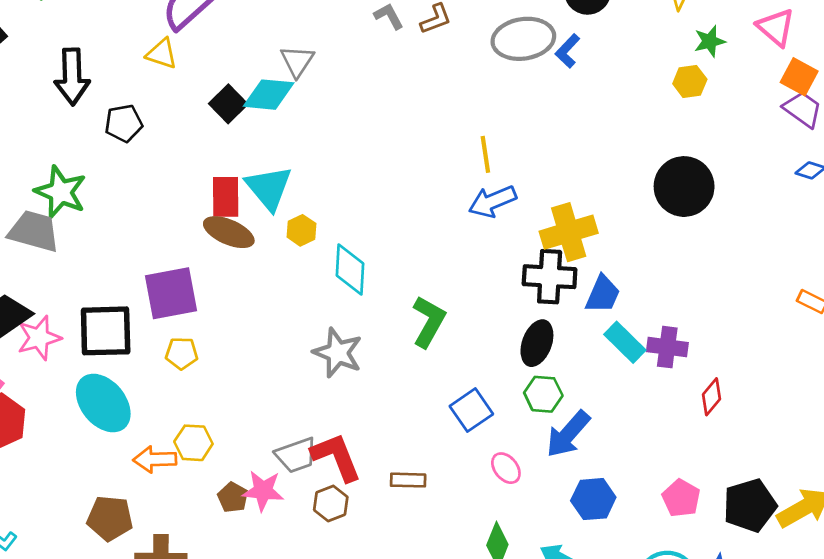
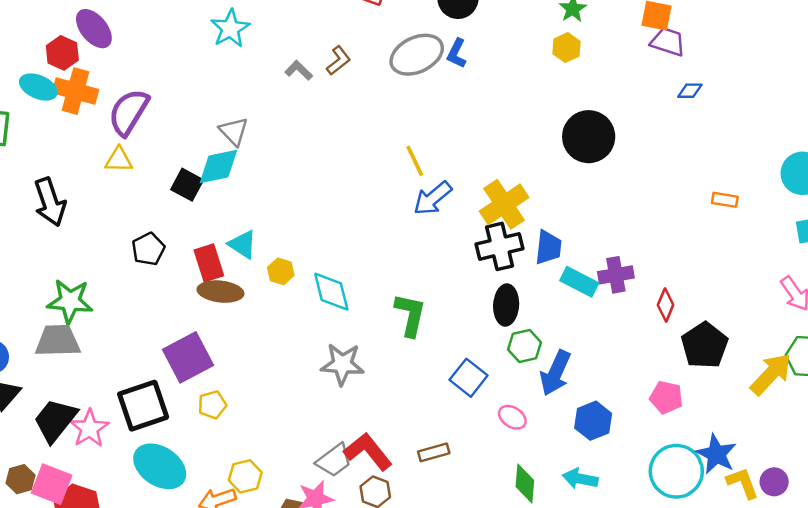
black pentagon: (124, 123) -> (148, 249), moved
cyan triangle: (269, 188) -> (243, 244), size x0.7
black pentagon: (750, 505) -> (705, 345), moved

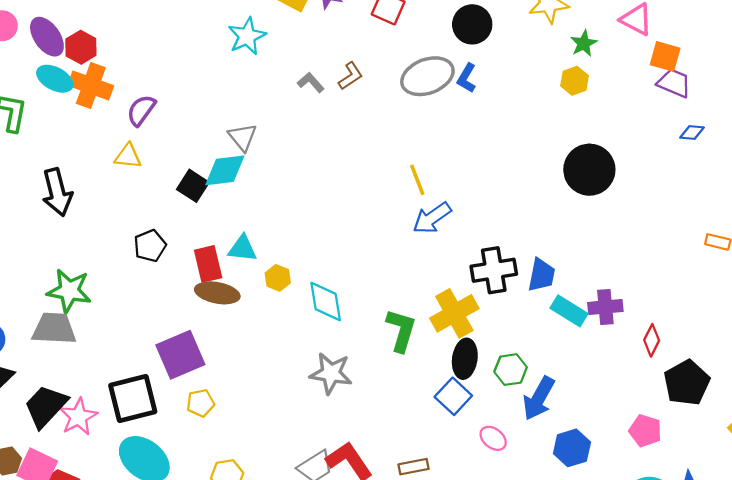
purple ellipse: (94, 29) -> (47, 37), moved
purple semicircle: (129, 112) -> (141, 110), size x0.7
yellow cross: (504, 204) -> (454, 313), moved
cyan triangle: (243, 244) -> (242, 248), turned -32
black ellipse: (506, 305) -> (465, 359), moved

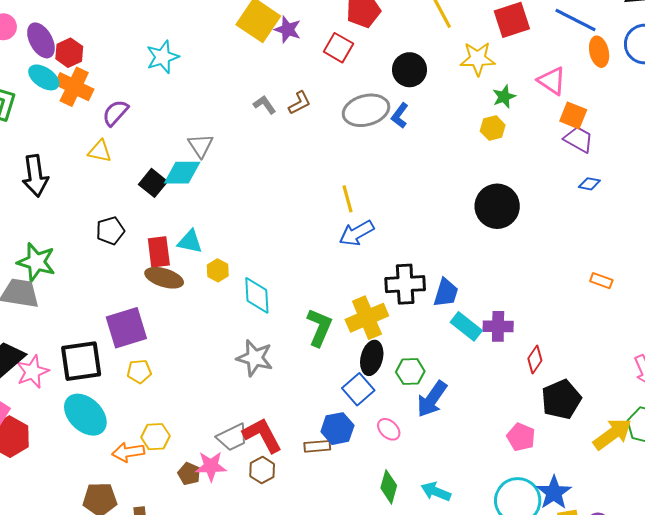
cyan star: (247, 36) -> (163, 57), moved
blue hexagon: (572, 448) -> (337, 429), moved

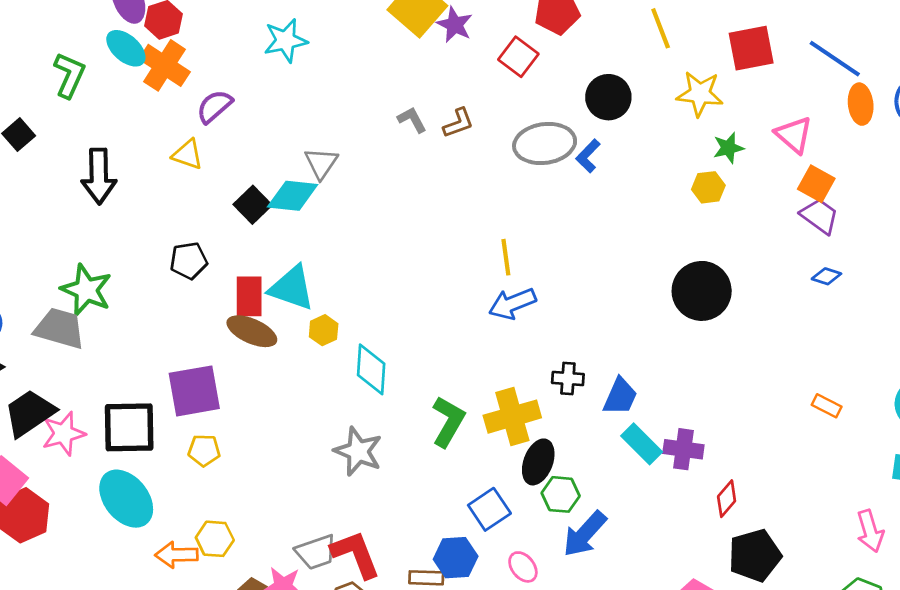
cyan triangle: (190, 242) -> (292, 288), size x1.4
black cross: (405, 284) -> (568, 379), size x0.6
black ellipse: (372, 358) -> (538, 462), moved

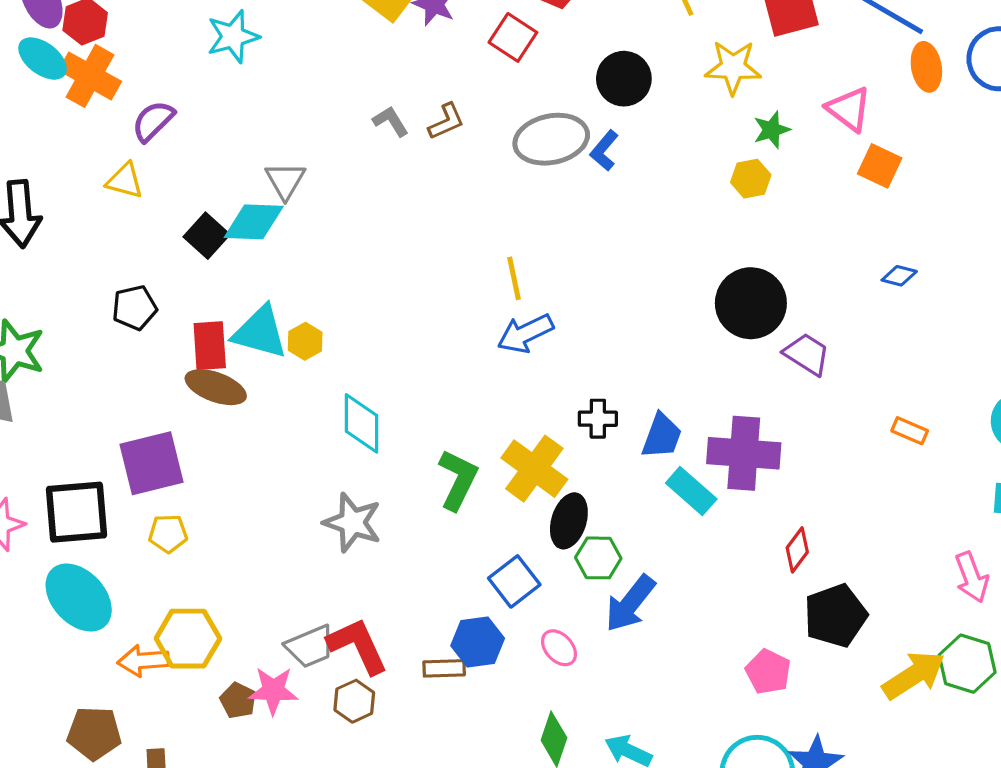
purple trapezoid: (820, 216) -> (807, 354), moved
yellow hexagon: (324, 330) -> (305, 341), moved
yellow cross: (512, 417) -> (534, 469), turned -34
purple cross: (683, 449) -> (744, 453), moved, size x1.5
yellow hexagon: (215, 539) -> (188, 639), size x1.4

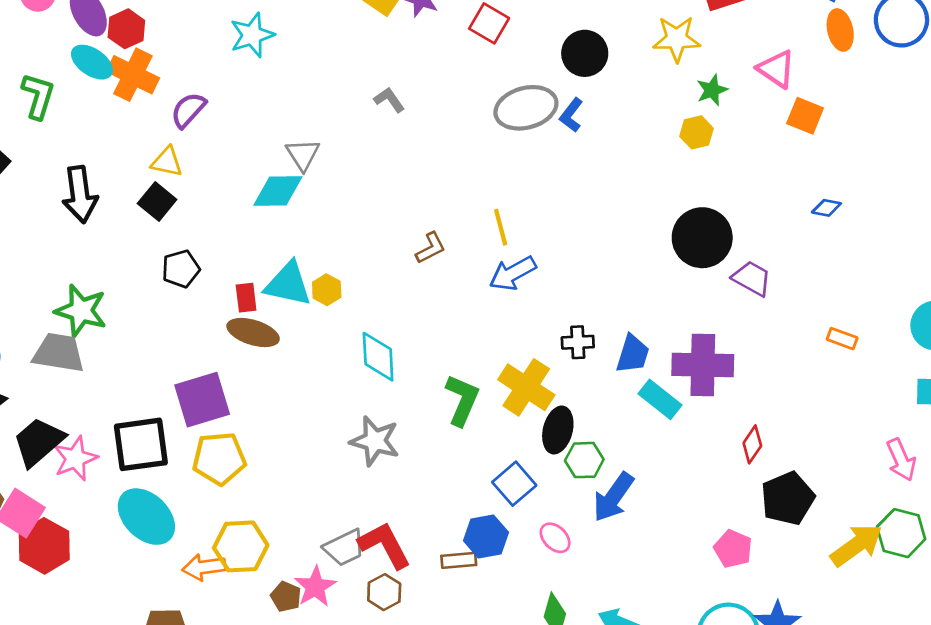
brown L-shape: (446, 121) -> (431, 248), moved
black square: (207, 236) -> (157, 202), moved
red rectangle: (210, 346) -> (246, 298), size x0.7
yellow pentagon: (168, 534) -> (219, 458), size x1.6
pink star: (273, 691) -> (315, 587), turned -30

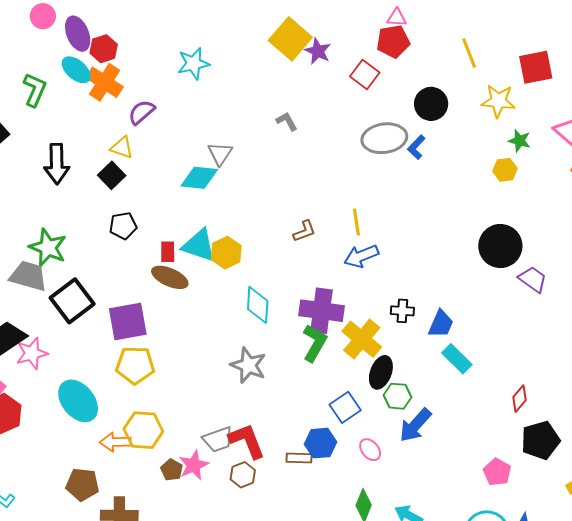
green star: (712, 90) -> (520, 141), turned 30
yellow hexagon: (327, 290) -> (226, 253), size x1.4
purple cross: (703, 365) -> (322, 311), moved
black square: (141, 444) -> (72, 301), moved, turned -36

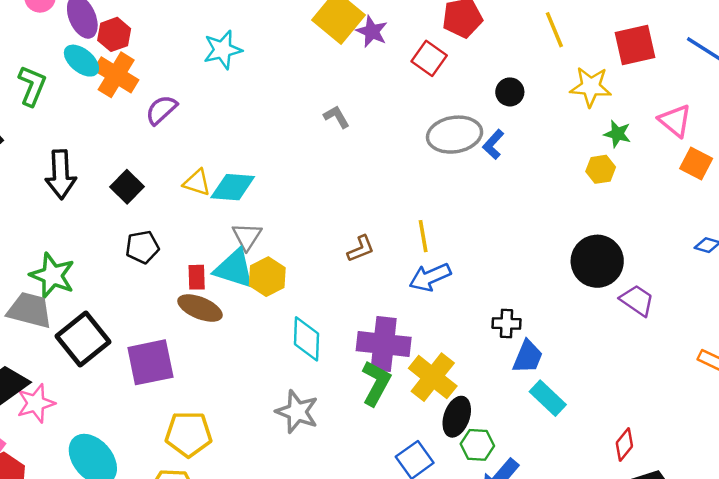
black circle: (431, 104) -> (510, 92), size x0.7
yellow triangle: (122, 148) -> (197, 182), moved
gray triangle: (220, 154) -> (247, 236), moved
black cross: (402, 311) -> (507, 324), moved
yellow pentagon: (135, 365) -> (188, 434), moved

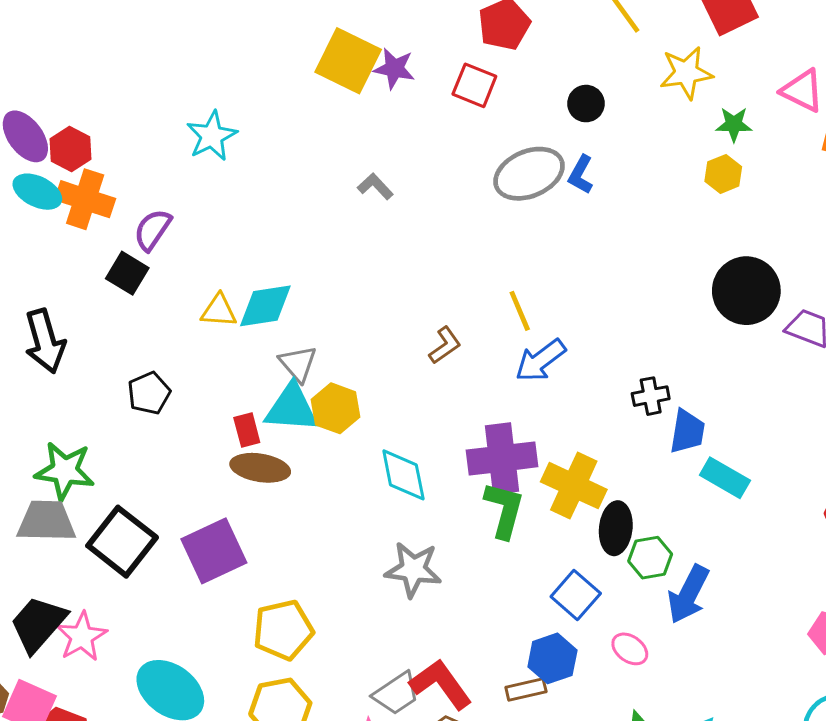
black square: (127, 187) -> (127, 273), moved
black pentagon: (142, 247) -> (149, 393), moved

